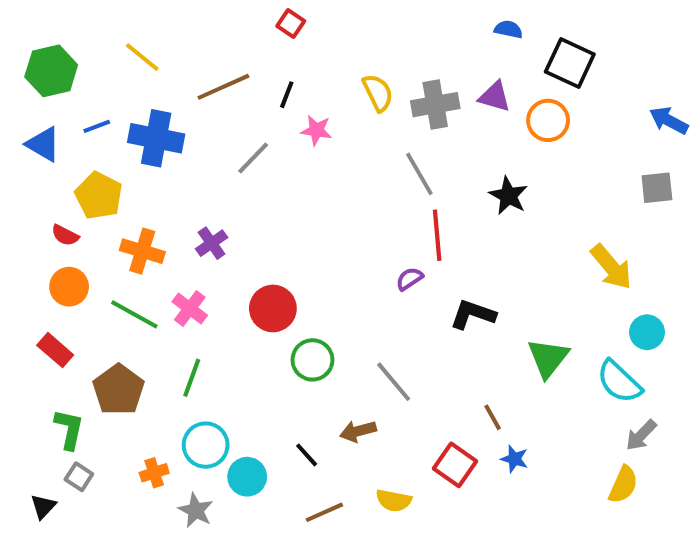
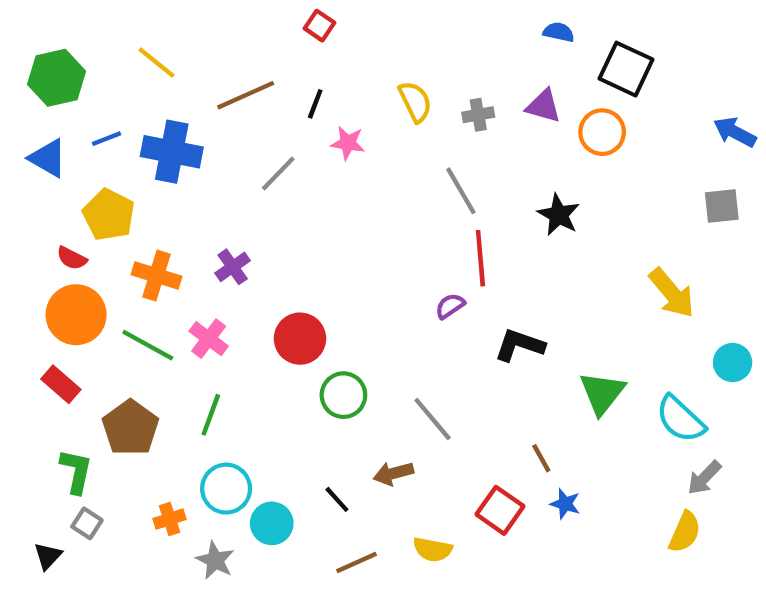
gray cross: (435, 105) -> (478, 115), size x0.6
orange circle: (69, 287) -> (76, 315), size x1.4
cyan circle: (647, 332) -> (733, 363), moved

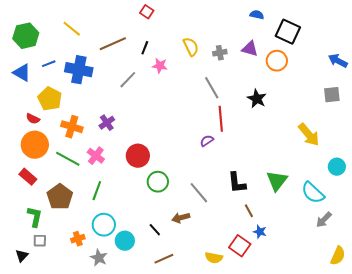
black L-shape: (520, 345) -> (237, 183), moved, turned -115
red square: (500, 510) -> (240, 246), moved
gray square: (87, 523) -> (40, 241), turned -32
yellow semicircle: (685, 532) -> (338, 256), moved
yellow semicircle: (433, 549) -> (214, 258), moved

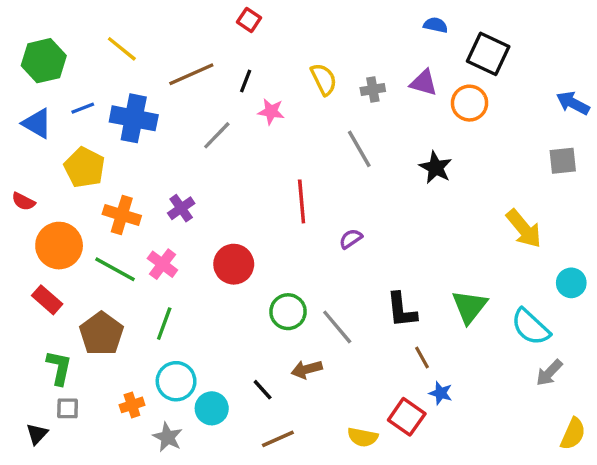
red semicircle: (33, 119) -> (23, 201), moved
red line: (221, 119) -> (302, 201), moved
green circle: (158, 182) -> (288, 312), moved

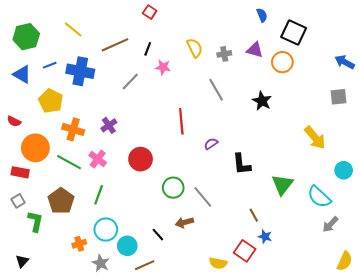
blue semicircle: (436, 25) -> (262, 15), turned 56
red rectangle: (47, 300) -> (20, 172), moved, turned -30
black L-shape: (402, 310) -> (242, 164), moved
gray square: (68, 408) -> (18, 201), moved, turned -32
brown line: (278, 439) -> (145, 265), moved

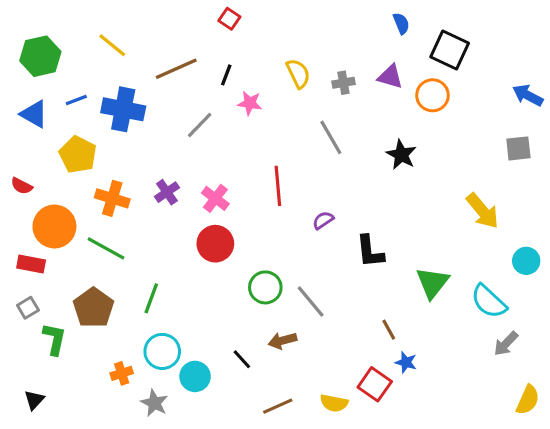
pink cross: (98, 159) -> (215, 198), moved
brown line: (145, 265) -> (278, 406), moved

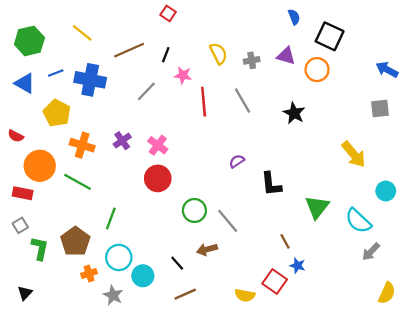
red line: (278, 186) -> (204, 102), moved
brown pentagon: (93, 308) -> (75, 241), moved
brown line: (278, 406) -> (185, 294), moved

